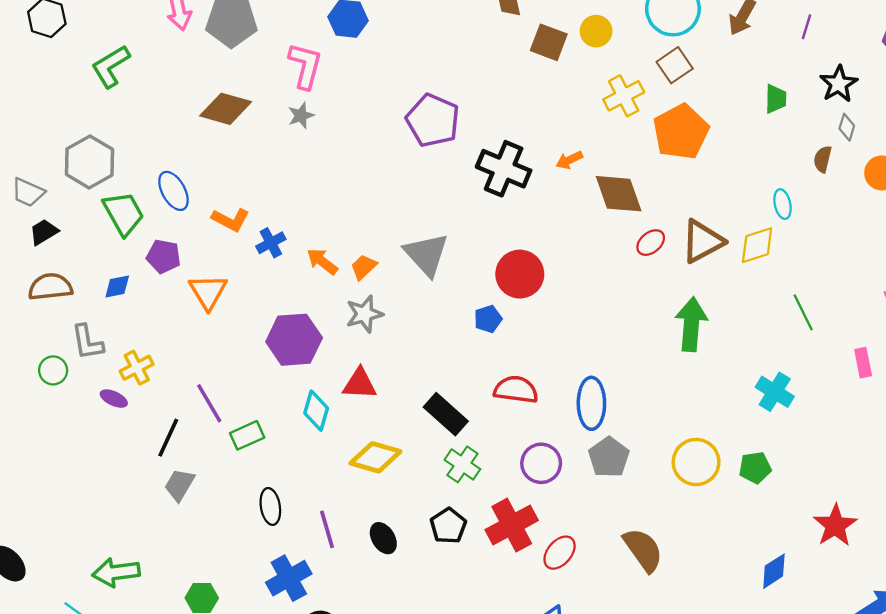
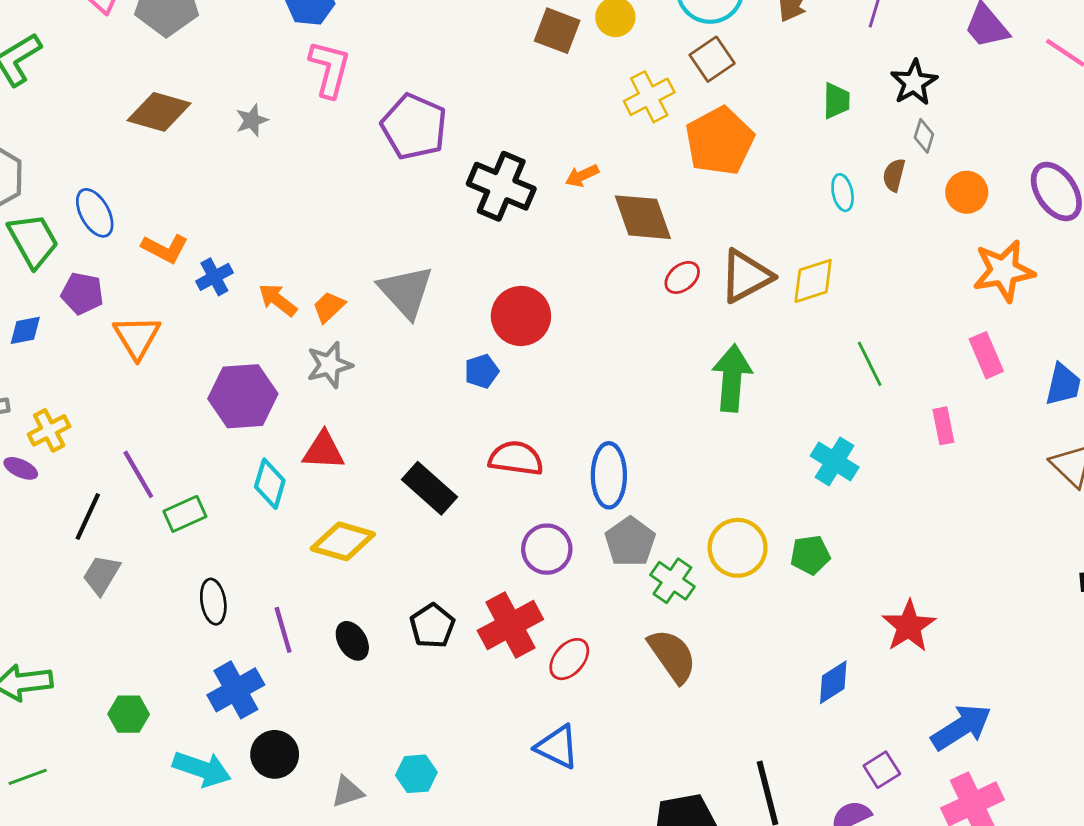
pink L-shape: (305, 66) -> (330, 69), moved
cyan ellipse: (783, 204) -> (843, 193), moved
green cross: (462, 464) -> (672, 581), moved

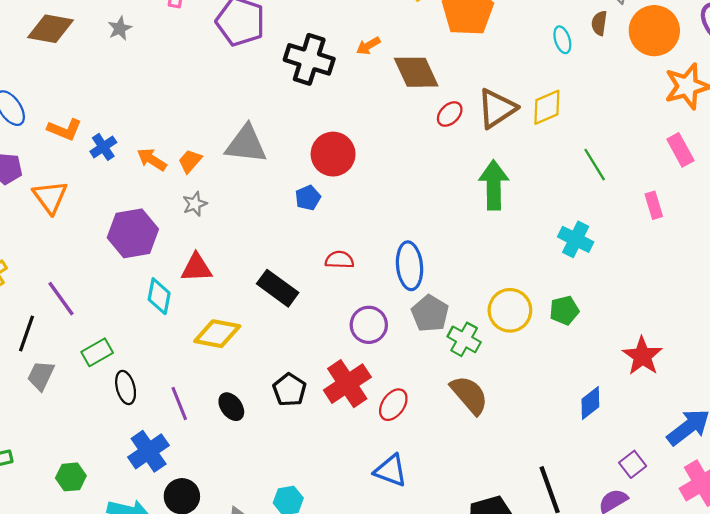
orange circle: (967, 192) -> (654, 31), size x1.6
gray triangle: (406, 292) -> (246, 144), turned -36
gray star: (329, 365) -> (195, 204), size x0.7
red semicircle: (516, 458) -> (339, 260), size x0.7
green rectangle: (185, 514) -> (97, 352), moved

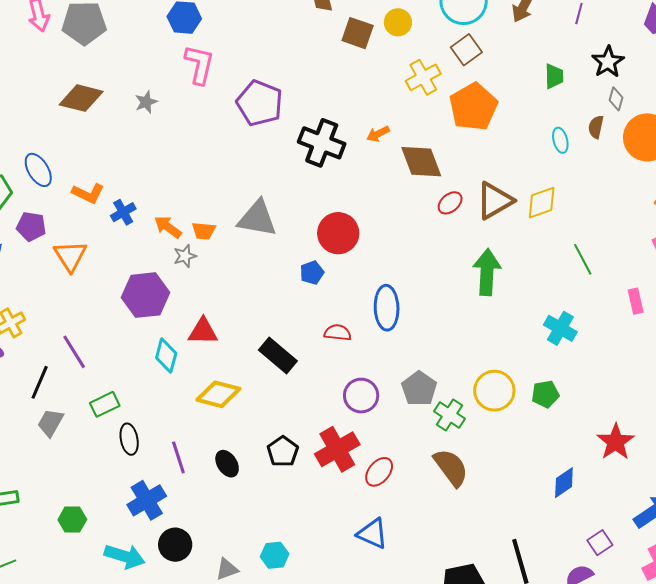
orange trapezoid: (190, 161) -> (204, 231), turned -130
gray star: (195, 204) -> (185, 256), moved
blue ellipse: (410, 266) -> (387, 308), moved

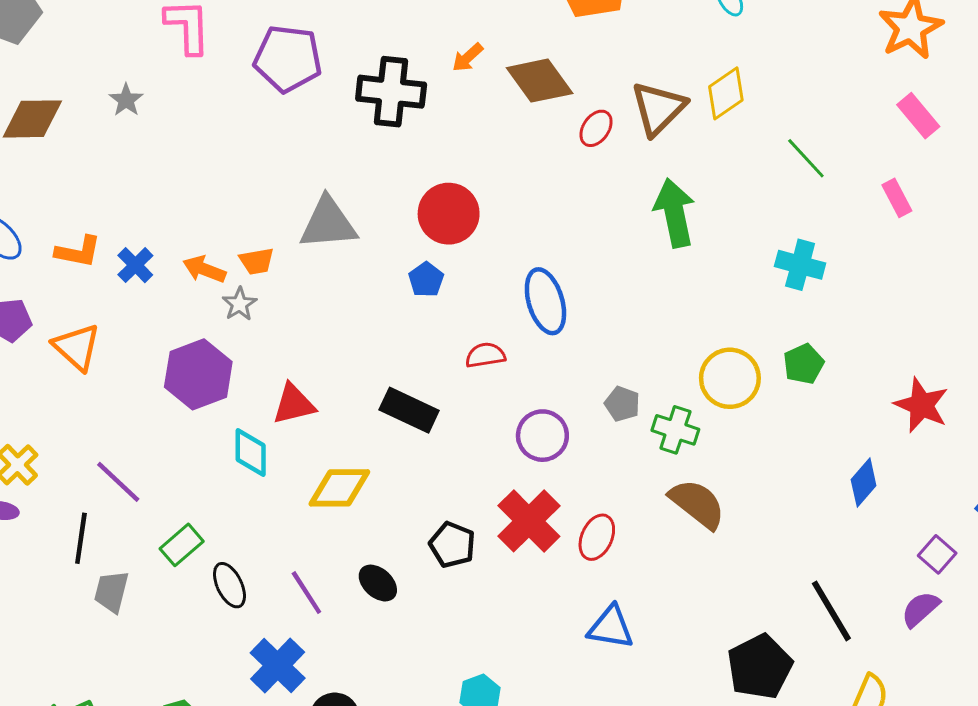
gray pentagon: (419, 389) -> (622, 404), size x0.7

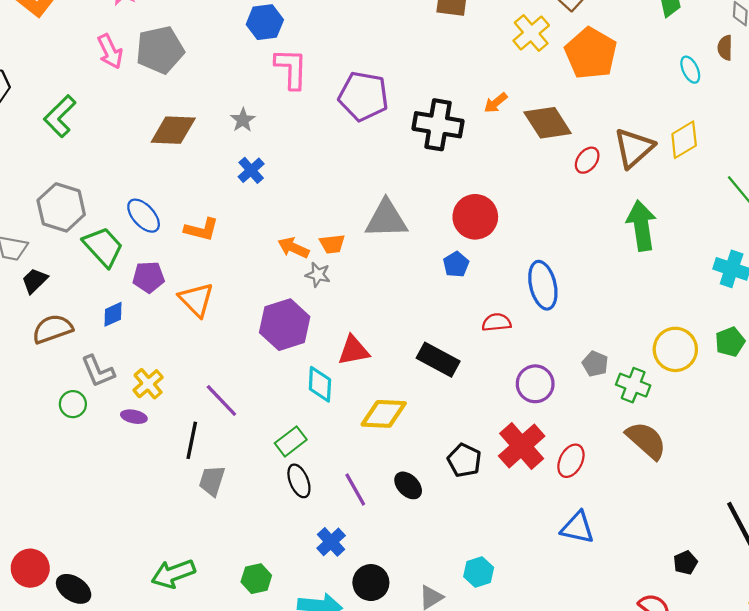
blue cross: (135, 265) -> (251, 170), moved
gray star: (239, 304) -> (318, 275), turned -30
green rectangle: (182, 545) -> (291, 441), moved
blue cross: (278, 665) -> (331, 542), size x0.7
black pentagon: (760, 667) -> (685, 563), size x0.5

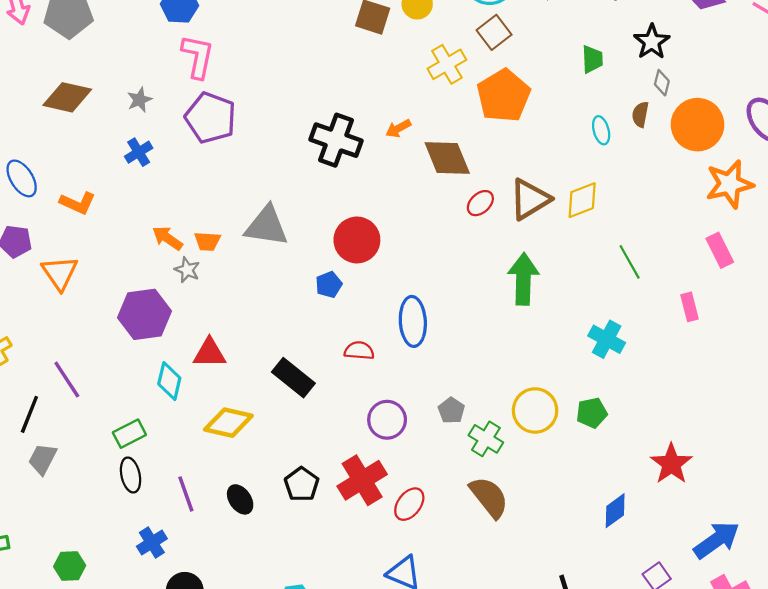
purple pentagon: (363, 96) -> (211, 118), moved

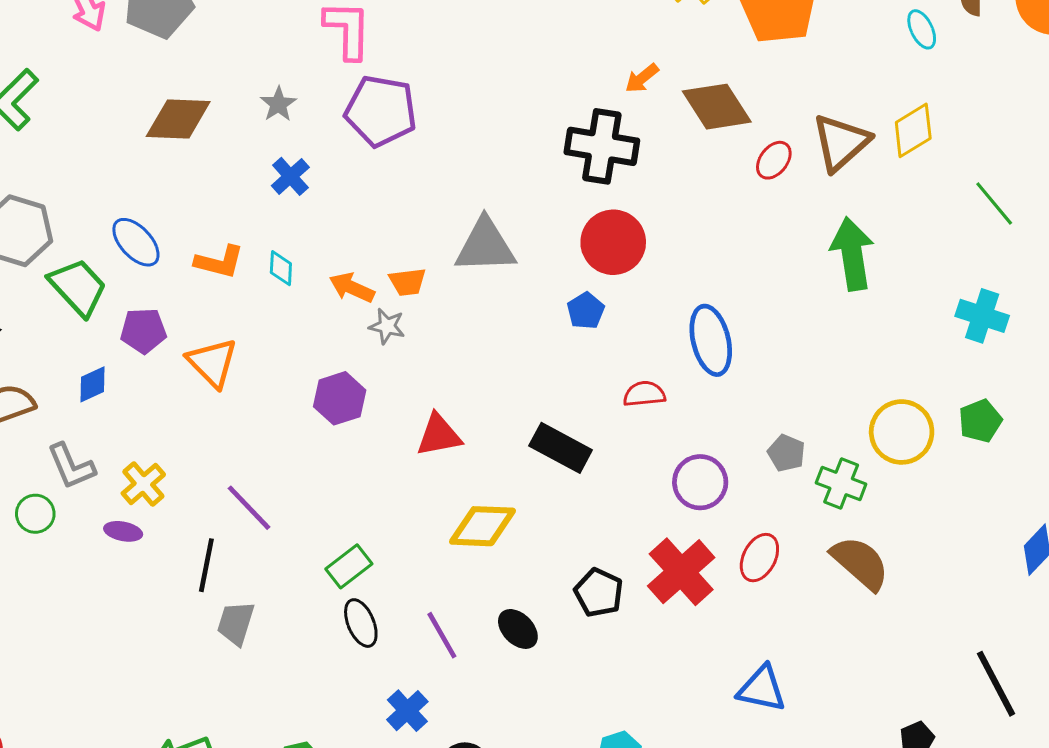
black cross: (336, 140) -> (602, 146), moved
purple hexagon: (145, 314) -> (340, 398), size x0.7
cyan diamond: (169, 381) -> (281, 268), moved, size x0.7
red ellipse: (409, 504) -> (759, 558), moved

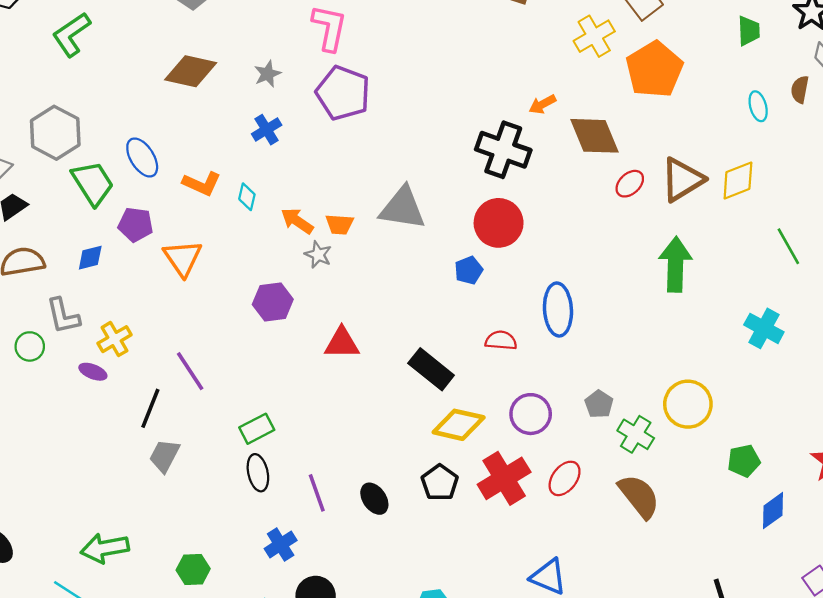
green pentagon: (980, 421) -> (744, 461), moved
yellow diamond: (482, 526) -> (459, 425), moved

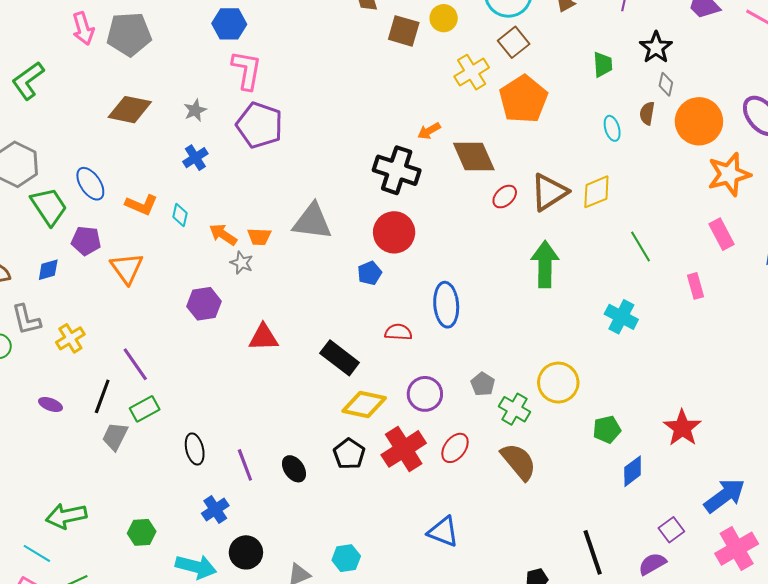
purple ellipse: (93, 372) -> (50, 405), moved
green rectangle: (257, 429) -> (145, 409), moved

